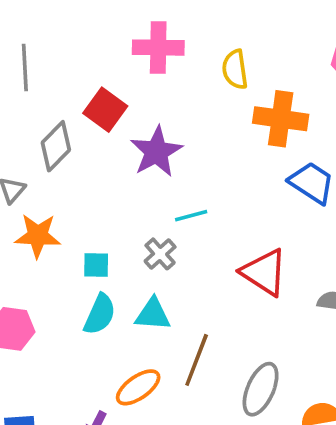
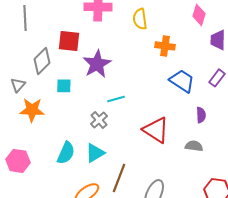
red square: (105, 110) -> (69, 41), turned -30
orange cross: (281, 119) -> (165, 46), size x0.7
cyan square: (96, 265) -> (64, 86), moved
cyan triangle: (153, 314) -> (95, 153), turned -35

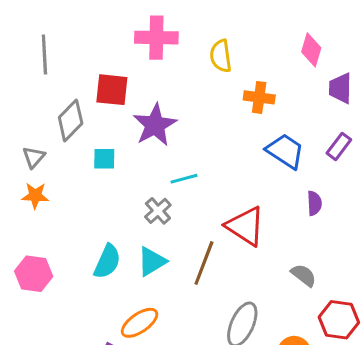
orange star: (32, 110) -> (35, 196), moved, size x0.7
gray semicircle: (194, 146) -> (304, 275), moved, turned 30
brown line: (119, 178) -> (204, 263), moved

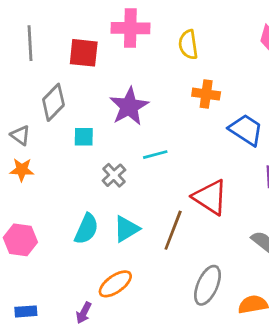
red square: (112, 90) -> (84, 53), moved
orange cross: (259, 97) -> (206, 94), moved
gray triangle: (34, 157) -> (20, 135), turned -35
gray cross: (158, 211) -> (114, 175), moved

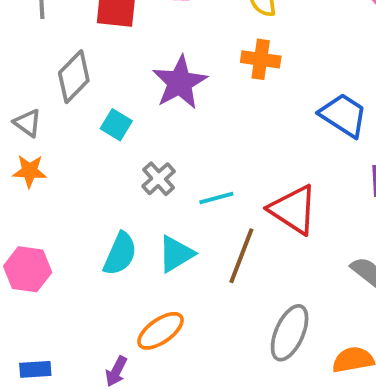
orange cross: (206, 94) -> (261, 59), moved
cyan square: (84, 137) -> (116, 125), turned 30
cyan line: (155, 155) -> (216, 198), moved

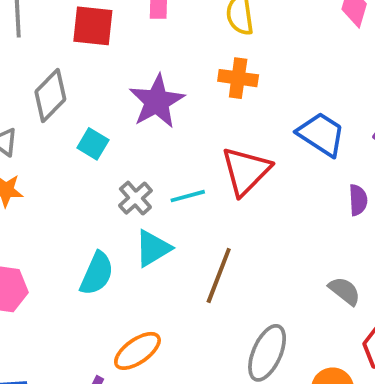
cyan line: (216, 198) -> (188, 196), moved
red triangle: (293, 210) -> (246, 171), moved, turned 42
cyan triangle: (176, 254) -> (153, 248), moved

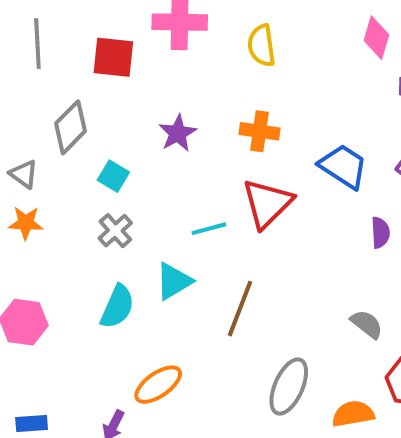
orange cross: (238, 78) -> (260, 131), moved
purple star: (157, 101) -> (178, 133), size x0.7
gray cross: (135, 198) -> (115, 231), moved

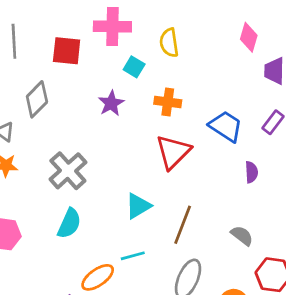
cyan square: (113, 176) -> (134, 67), moved
cyan line: (209, 229) -> (133, 256), moved
gray cross: (115, 231) -> (68, 171), size x1.6
cyan triangle: (174, 281) -> (138, 206), moved
brown line: (240, 309) -> (183, 225), moved

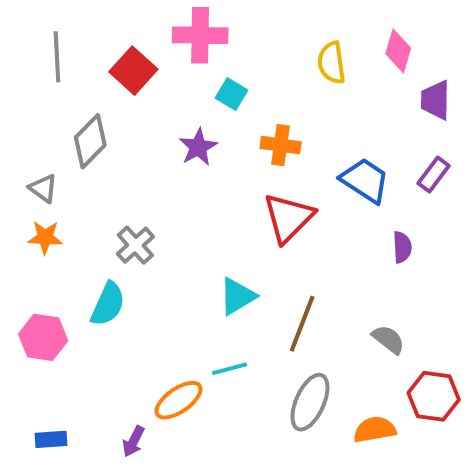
yellow semicircle: (169, 43) -> (332, 63), moved
red square: (67, 51) -> (133, 71), turned 36
gray cross: (68, 171) -> (135, 245), size x0.7
cyan semicircle: (69, 223) -> (108, 304), moved

